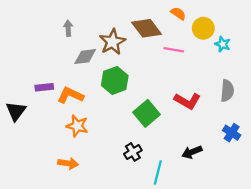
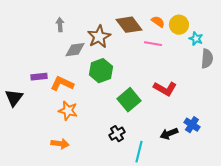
orange semicircle: (178, 13) -> (158, 22), moved
gray semicircle: (227, 91) -> (207, 59), moved
blue cross: (232, 133) -> (192, 125), moved

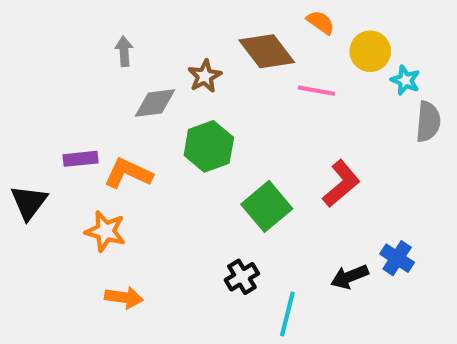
orange semicircle: (158, 22) -> (321, 22), moved
brown star: (99, 37) -> (205, 76), size x0.7
red L-shape: (165, 89) -> (341, 184), turned -70
orange star: (68, 111) -> (105, 231), moved

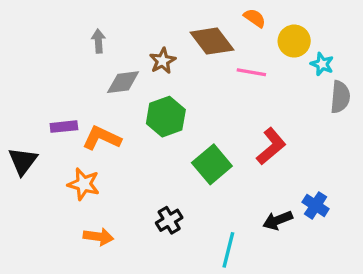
black cross: (242, 277) -> (169, 220), moved

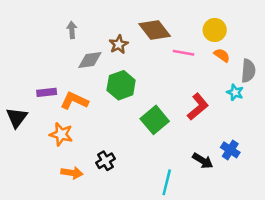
orange semicircle: (255, 18) -> (222, 55), moved
cyan star: (322, 64) -> (235, 92), moved
black cross: (169, 220) -> (105, 161), moved
black arrow: (278, 220) -> (203, 161), turned -126

